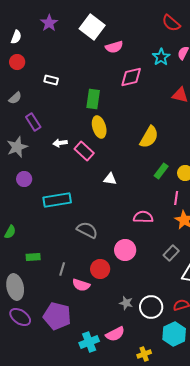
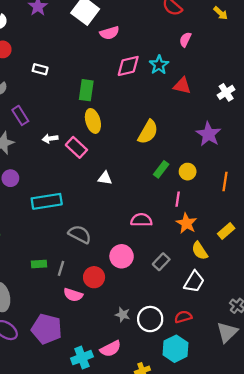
cyan star: (161, 57) -> (159, 65), moved
gray rectangle: (171, 253) -> (161, 262), moved
green rectangle: (33, 257) -> (39, 264), moved
gray line: (62, 269) -> (61, 268), moved

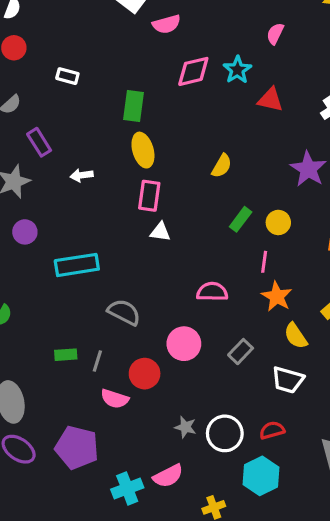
yellow semicircle: (148, 132) -> (222, 166), size x0.7
pink rectangle: (76, 147) -> (149, 196), moved, turned 55
white trapezoid: (194, 282) -> (288, 380), turned 75

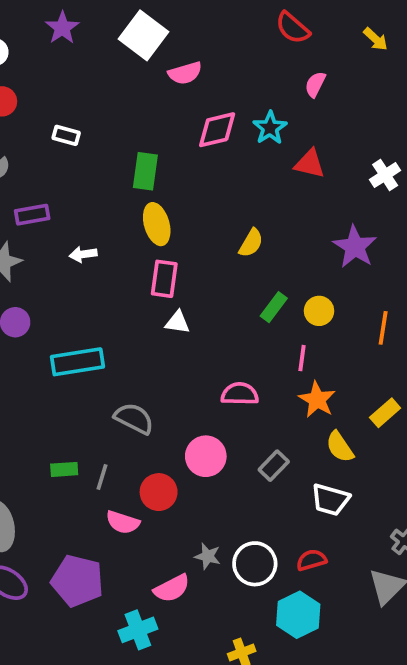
purple rectangle: (39, 142) -> (32, 215), turned -68
pink semicircle: (168, 476) -> (172, 588), moved

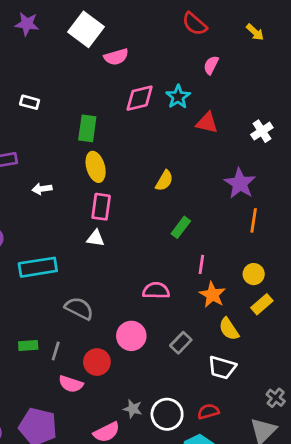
purple star: (62, 28) -> (27, 24), turned -30
yellow circle: (319, 311) -> (254, 274), moved
white triangle: (177, 322) -> (96, 238), moved
orange line: (383, 328) -> (254, 220), moved

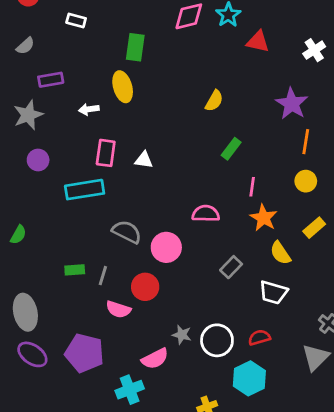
yellow ellipse: (96, 167) -> (123, 87), moved
pink rectangle: (101, 207) -> (106, 153), moved
yellow circle: (254, 274) -> (306, 181), moved
pink circle: (131, 336) -> (166, 247), moved

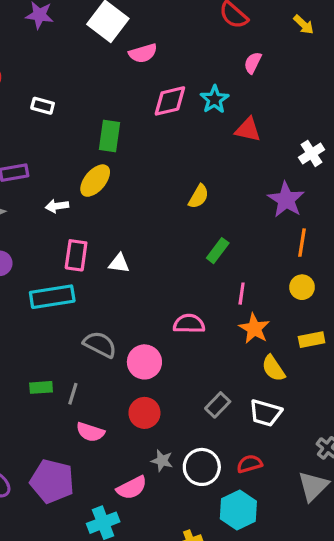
white cross: (314, 50) -> (312, 153), moved
yellow ellipse: (123, 87) -> (95, 181), turned 56
yellow rectangle: (314, 228) -> (312, 340), turned 30
gray rectangle: (231, 267) -> (218, 405), moved
red circle: (145, 287) -> (144, 413), moved

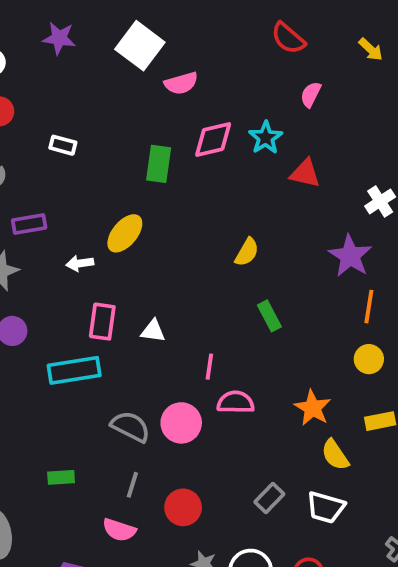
green rectangle: (109, 136) -> (159, 164), moved
green rectangle: (218, 251) -> (269, 316), turned -65
pink line: (242, 294) -> (209, 367), moved
pink circle: (144, 362) -> (181, 423), moved
gray line: (73, 394) -> (132, 485), moved

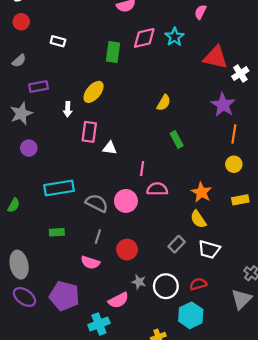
red triangle: (305, 173) -> (216, 57), moved, size x1.4
white arrow: (80, 263) -> (68, 109), turned -80
pink rectangle: (102, 322) -> (89, 132), moved
cyan rectangle: (74, 370) -> (59, 188), moved
yellow semicircle: (335, 455) -> (198, 219), moved

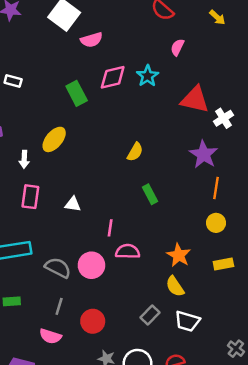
green rectangle: (113, 52) -> (77, 93), turned -36
pink rectangle: (89, 132) -> (30, 197), moved

